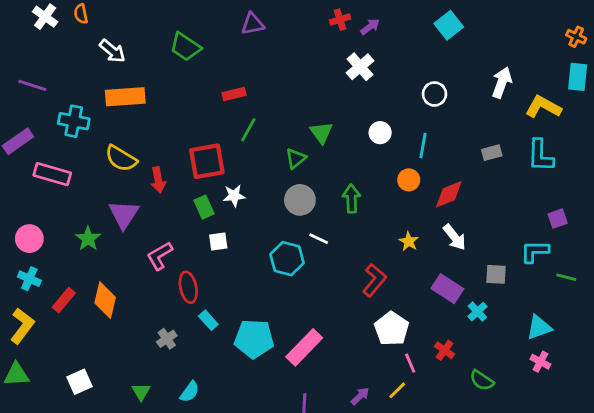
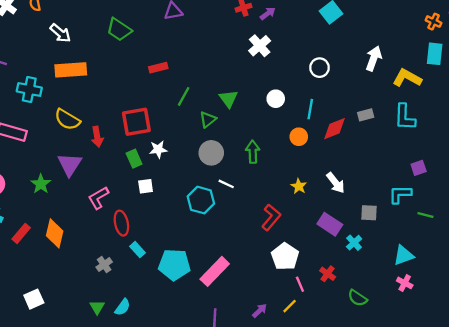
green line: (248, 130) -> (184, 96), moved
red diamond: (449, 194) -> (334, 129), moved
green triangle: (141, 392) -> (97, 307), moved

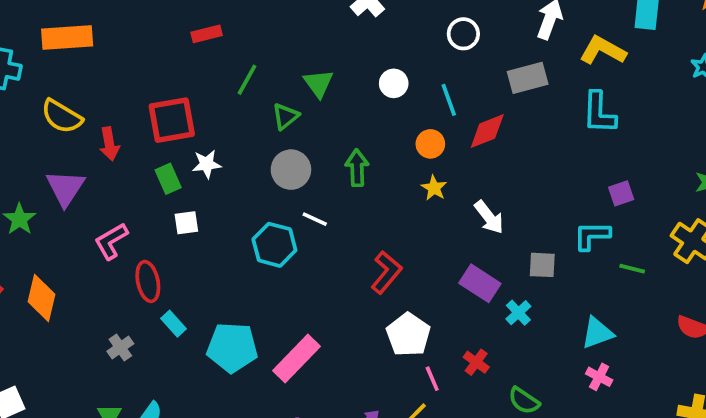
cyan line: (310, 109) -> (449, 100), turned -30
gray rectangle: (366, 115) -> (528, 78), moved, size x1.5
yellow star: (299, 186) -> (434, 188), moved

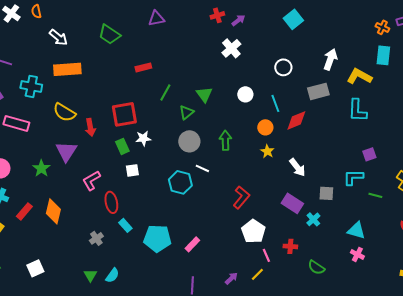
cyan triangle: (597, 333) -> (356, 230), turned 36
pink rectangle: (296, 359) -> (192, 244), size x0.6
red cross: (476, 362) -> (290, 246), turned -32

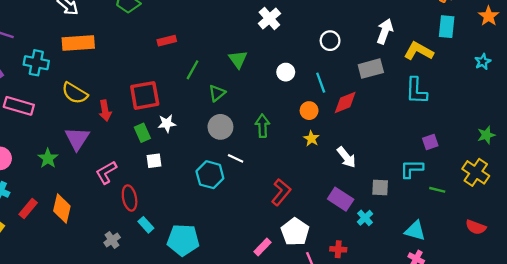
green triangle: (204, 94) -> (238, 59), moved
pink rectangle: (192, 244) -> (262, 247), moved

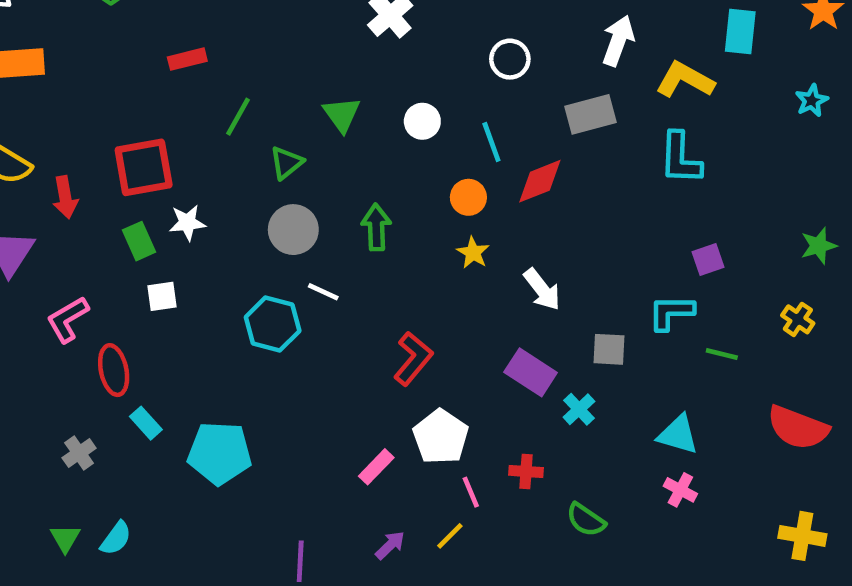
green triangle: (238, 59) -> (342, 114), moved
yellow cross: (476, 172) -> (798, 319), size x0.6
red semicircle: (476, 227) -> (798, 428), size x1.5

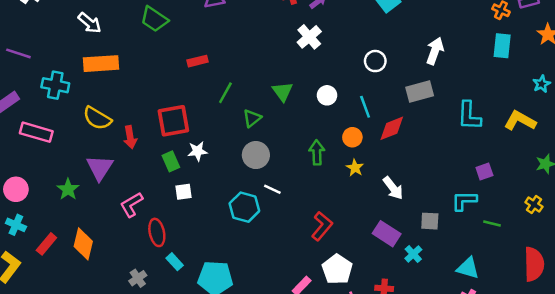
yellow L-shape: (685, 80) -> (520, 121), moved
green arrow: (376, 227) -> (317, 152), moved
red semicircle: (798, 428) -> (534, 264), turned -112

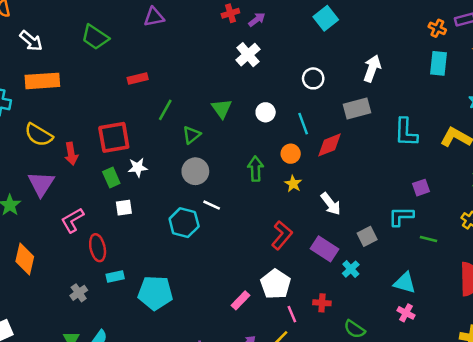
gray square: (430, 221) -> (367, 236), turned -30
red L-shape: (322, 226) -> (282, 235), moved
cyan rectangle: (175, 262) -> (115, 277), turned -60

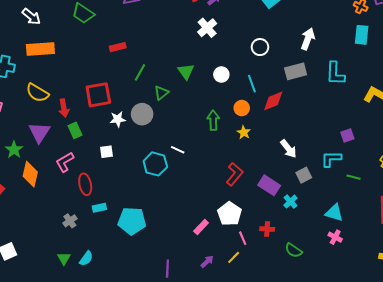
cyan L-shape: (406, 132) -> (335, 73), moved
gray circle: (195, 171) -> (142, 114), moved
green rectangle: (111, 177) -> (75, 130), moved
white arrow: (331, 204) -> (288, 149), moved
orange diamond: (25, 259) -> (30, 174), moved

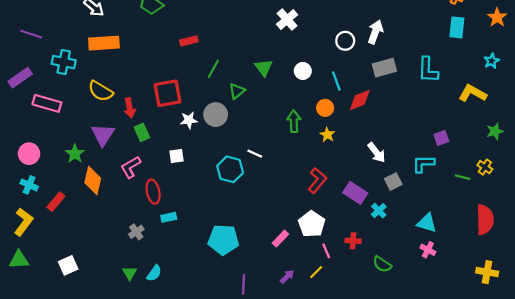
white arrow: (308, 39) -> (375, 32), moved
green line: (354, 177) -> (463, 177), moved
cyan pentagon: (132, 221) -> (223, 240), moved

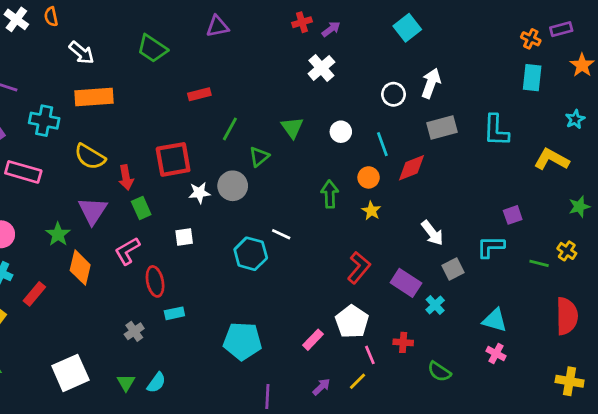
white square: (68, 265) -> (70, 373), moved, size x1.5

